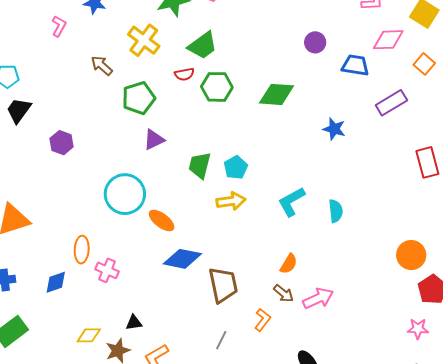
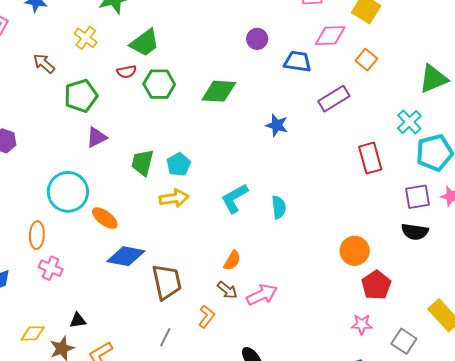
yellow cross: (144, 40) -> (86, 38), size x0.7
orange ellipse: (82, 250) -> (37, 235), moved

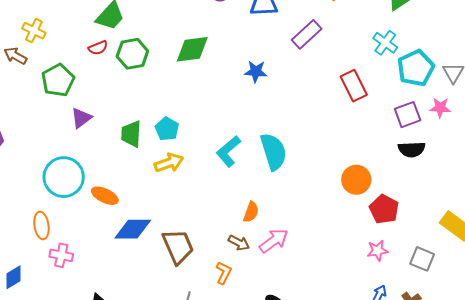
yellow cross: (86, 38) -> (34, 31), moved
cyan semicircle: (279, 207) -> (274, 152), size x1.6
orange semicircle: (232, 261) -> (251, 212), moved

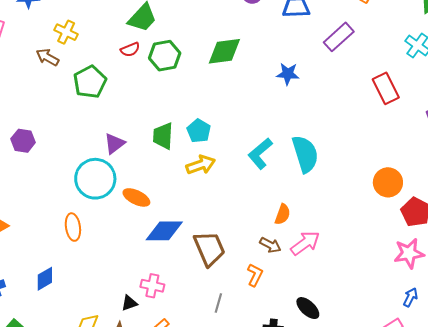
purple triangle: (81, 118) -> (114, 144), moved
pink star: (378, 251) -> (409, 253), size x1.4
pink cross: (61, 255) -> (152, 286), moved

